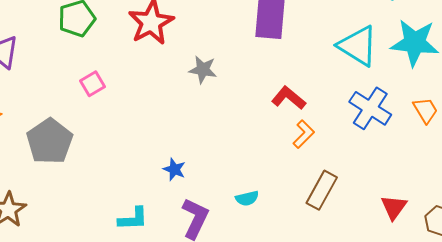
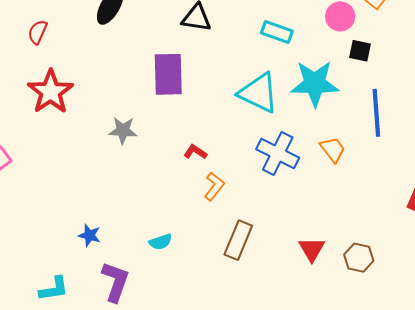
gray star: (203, 70) -> (123, 130), moved
red L-shape: (289, 98) -> (195, 152), size x0.7
cyan semicircle: (247, 198) -> (161, 242), moved

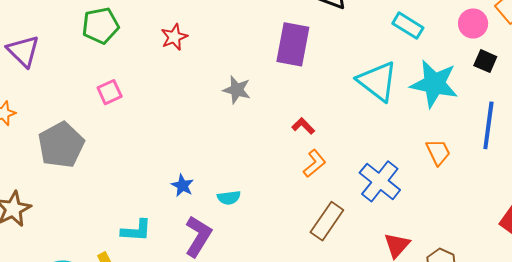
red star: (51, 92) -> (174, 37), size x0.6
blue cross: (278, 153) -> (380, 181), moved
cyan semicircle: (161, 242) -> (229, 198), moved

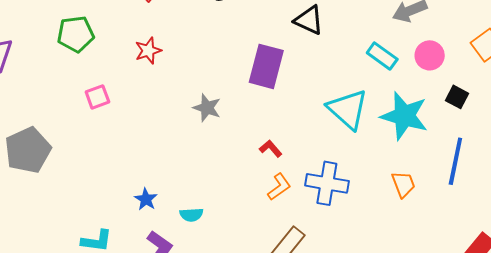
pink circle: (473, 24) -> (430, 55), moved
pink square: (110, 92) -> (97, 97), moved
blue cross: (380, 181) -> (327, 183), moved, turned -33

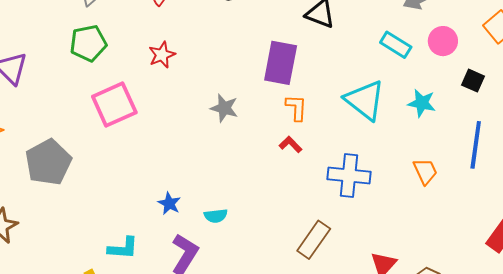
pink square: (97, 97) -> (114, 104), size x1.8
cyan star: (404, 116) -> (422, 103), size x0.6
orange L-shape: (279, 187) -> (296, 108), moved, turned -48

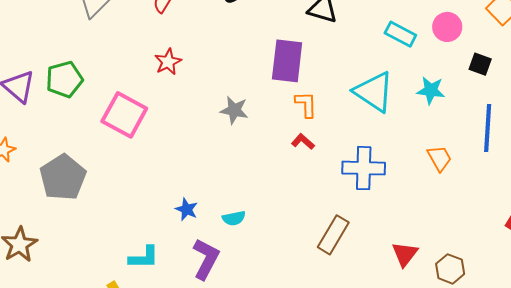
green pentagon: (88, 43) -> (64, 79), moved
pink square: (114, 104) -> (124, 115), turned -33

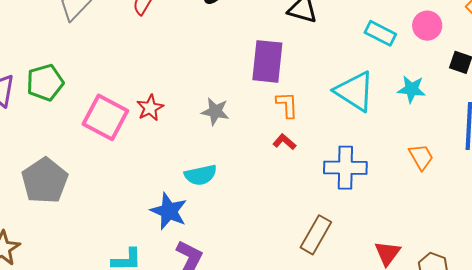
red star: (168, 62) -> (150, 108), moved
blue star: (187, 209) -> (169, 211), size x1.6
cyan semicircle: (234, 218) -> (201, 175), moved, size x1.4

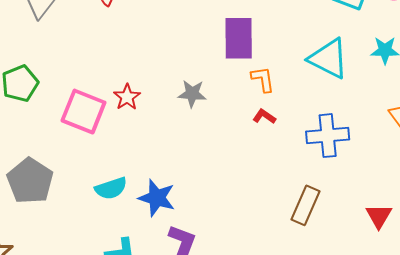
cyan semicircle: (201, 175) -> (111, 188), moved

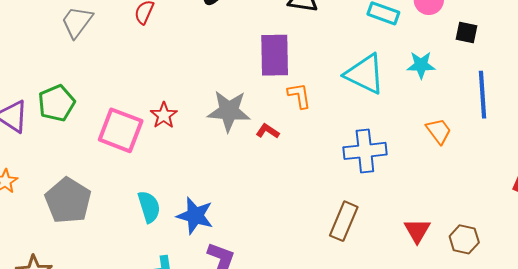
gray star: (192, 94) -> (229, 111), size x1.5
red L-shape: (264, 116) -> (268, 131), moved
cyan semicircle: (111, 188) -> (149, 207), turned -88

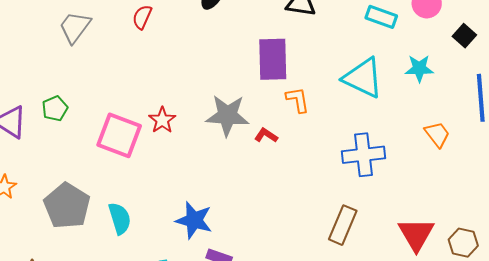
black square: (466, 32) -> (464, 36), turned 30
green pentagon: (56, 103) -> (55, 108), size x0.7
cyan semicircle: (149, 207) -> (120, 218), moved
red triangle: (417, 231) -> (416, 234), size x1.4

